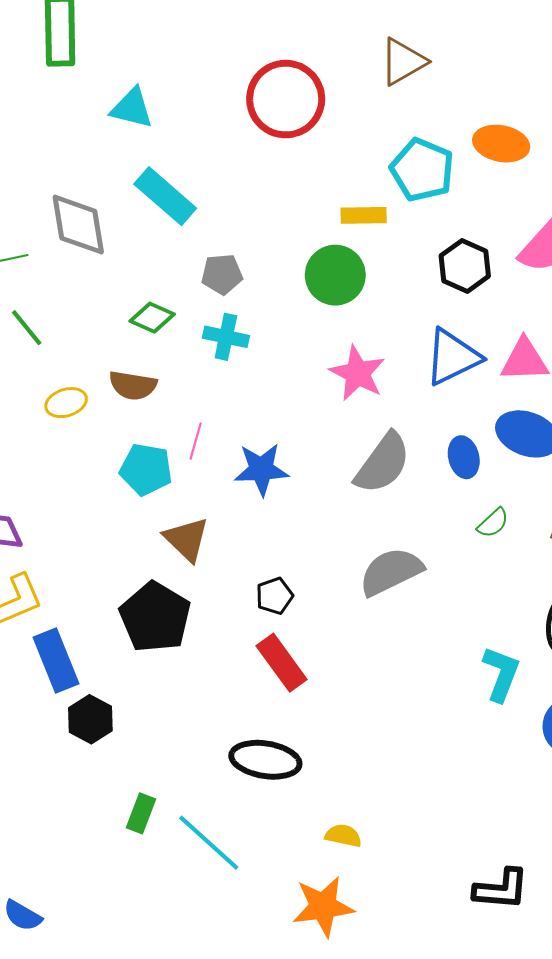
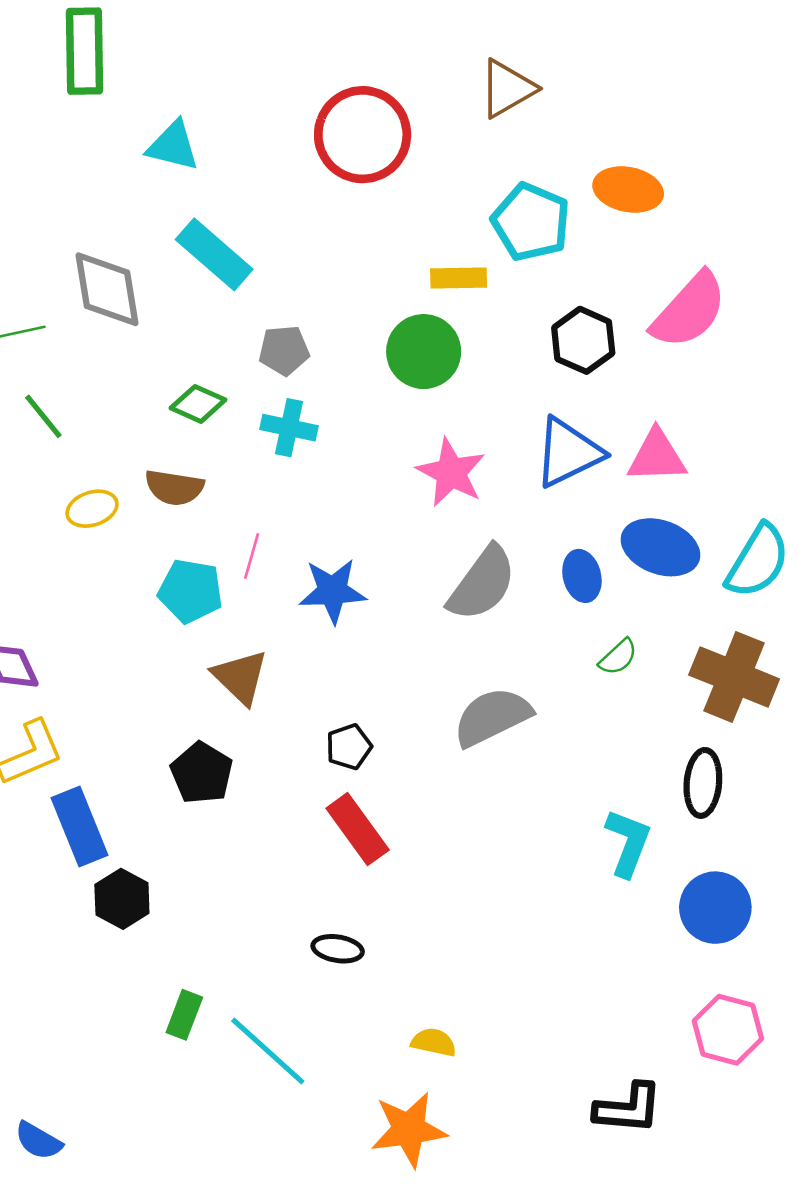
black pentagon: (155, 617) -> (202, 773), size x0.7
black ellipse: (265, 760) -> (338, 949), size x0.6

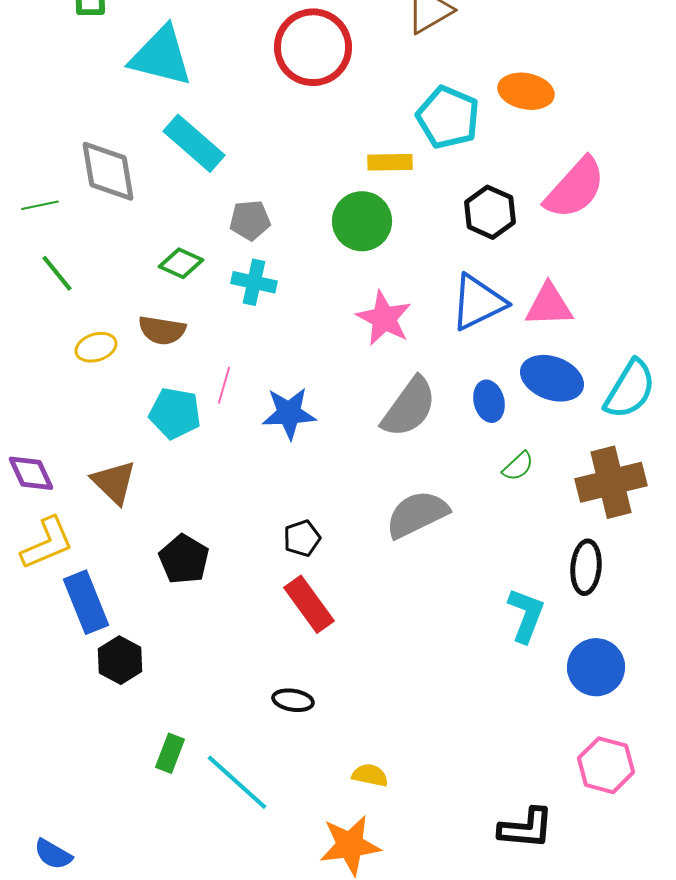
cyan triangle: (173, 146) -> (161, 56), size x1.5
brown triangle: (240, 677) -> (114, 482), moved
brown cross: (734, 677) -> (611, 482), turned -36

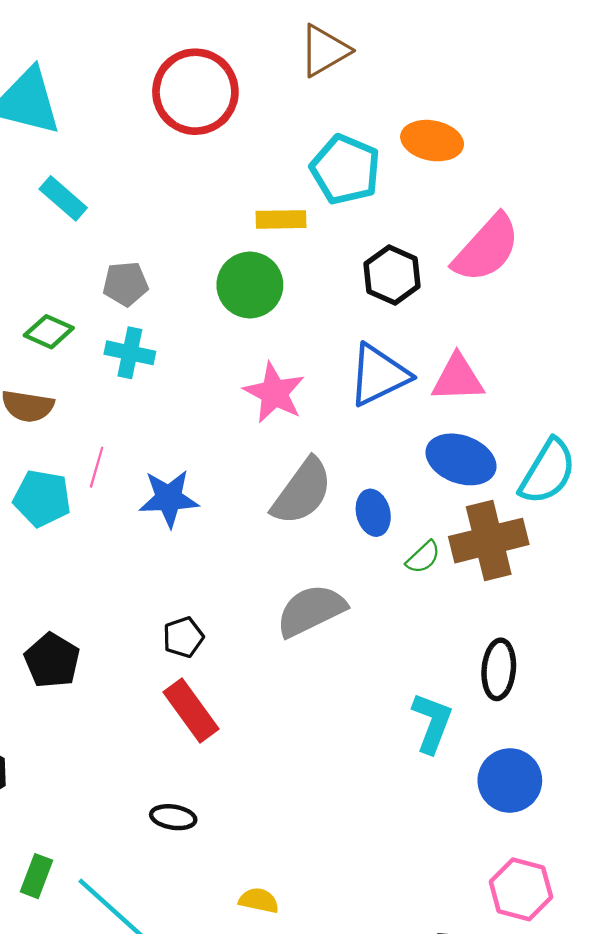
cyan rectangle: (194, 143) -> (63, 198), size x0.7
blue ellipse: (489, 401) -> (373, 513), moved
brown cross: (611, 482) -> (489, 541), moved

